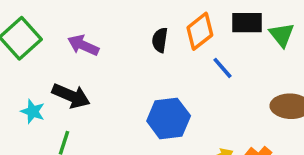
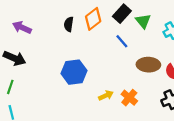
black rectangle: (247, 23) -> (122, 14), turned -48
blue line: (223, 68) -> (122, 41), moved

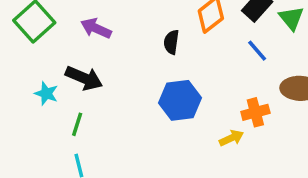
black semicircle: (69, 24) -> (171, 42), moved
orange cross: (129, 98) -> (255, 112), moved, turned 35

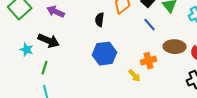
yellow arrow: (231, 138) -> (135, 76), turned 72

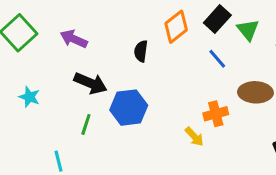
black arrow: (49, 41) -> (91, 83), moved
blue hexagon: (105, 54) -> (129, 108), moved
green line: (45, 68) -> (86, 124), moved

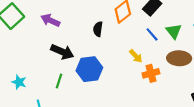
green triangle: (248, 30) -> (174, 31), moved
cyan star: (29, 97) -> (19, 82), moved
yellow arrow: (194, 137) -> (136, 56), moved

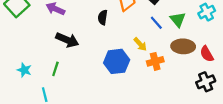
blue hexagon: (89, 69) -> (117, 61), moved
green line: (59, 81) -> (55, 69), moved

